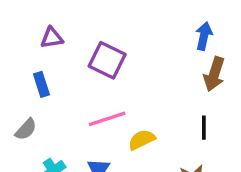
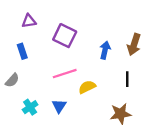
blue arrow: (204, 36) -> (105, 50), moved

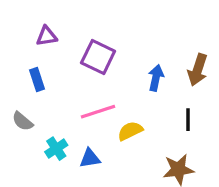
gray semicircle: (12, 80) -> (23, 121), turned 88
blue triangle: (59, 106) -> (90, 158), turned 48
cyan cross: (30, 107) -> (56, 149), moved

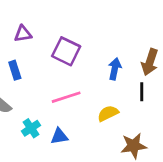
black line: (188, 120) -> (142, 92), moved
yellow semicircle: (130, 131) -> (108, 113), moved

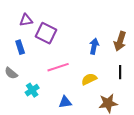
purple square: (66, 51) -> (46, 33), moved
black line: (142, 92) -> (120, 72), moved
blue triangle: (59, 136) -> (65, 102), moved

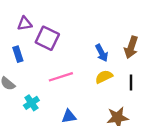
blue arrow: (94, 46) -> (102, 53), turned 140
yellow semicircle: (89, 79) -> (104, 77), moved

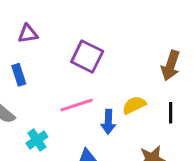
purple square: (47, 38) -> (87, 56), moved
blue arrow: (102, 53) -> (108, 122), moved, turned 30

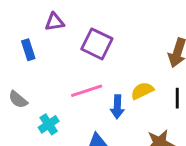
purple triangle: (28, 34) -> (54, 22), moved
blue rectangle: (19, 75) -> (28, 50), moved

